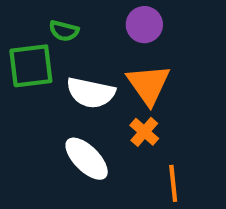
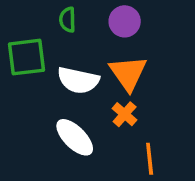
green semicircle: (64, 31) -> (68, 20), moved, turned 75

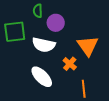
purple circle: (125, 21) -> (56, 23), moved
orange triangle: (128, 73) -> (88, 46), moved

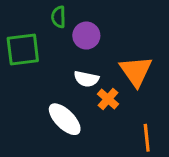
white semicircle: (44, 45) -> (86, 79), moved, size x0.7
orange line: (84, 89) -> (147, 138), moved

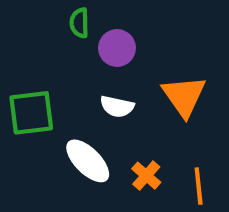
green square: (23, 49) -> (31, 113), moved
orange cross: (108, 99) -> (146, 176), moved

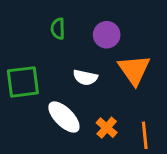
green semicircle: (79, 23) -> (58, 29), moved
purple circle: (117, 48) -> (107, 35), moved

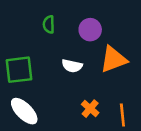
orange triangle: (134, 70) -> (113, 59), turned 44
white ellipse: (64, 117) -> (24, 111), moved

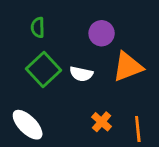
green semicircle: (49, 24) -> (38, 27), moved
green square: (19, 70) -> (44, 70), moved, turned -36

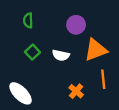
green square: (44, 70) -> (32, 52), size x0.6
orange line: (138, 129) -> (103, 79), moved

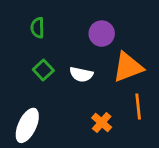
white ellipse: (21, 93) -> (27, 125), turned 70

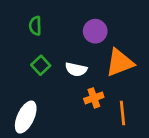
orange line: (138, 106) -> (122, 113), moved
orange cross: (102, 123) -> (94, 98), moved, turned 30

